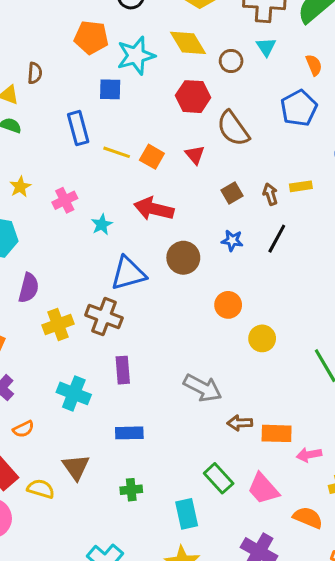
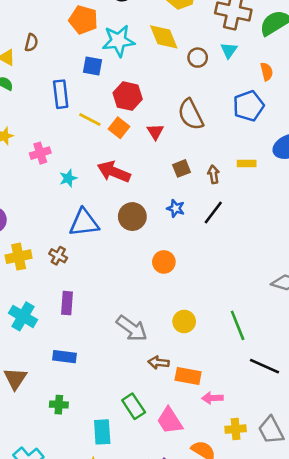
red hexagon: (193, 97) -> (128, 96), moved
yellow rectangle: (301, 186) -> (247, 163), moved
brown cross: (104, 317) -> (58, 256), size x0.6
yellow circle: (262, 338) -> (184, 321), moved

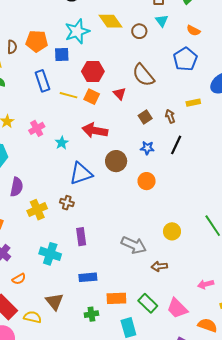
orange pentagon: (83, 20) -> (37, 41), moved
orange semicircle: (267, 72) -> (193, 31), turned 144
orange circle: (164, 262) -> (147, 181), moved
orange rectangle: (188, 376) -> (116, 298), moved

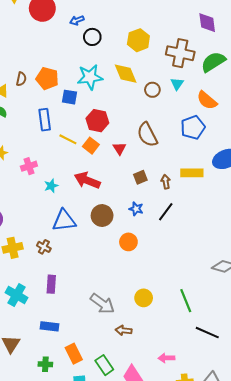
orange semicircle: (193, 31) -> (207, 100), size x1.5
yellow rectangle: (193, 103) -> (192, 173), size x1.5
orange rectangle: (116, 298) -> (74, 354), turned 54

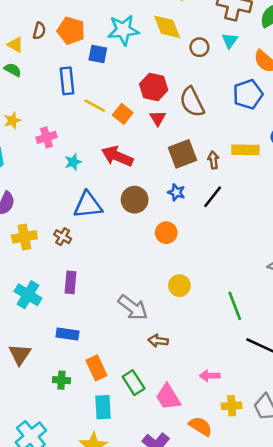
red hexagon: (97, 121) -> (154, 87), moved
brown square: (140, 177) -> (183, 154), size x1.6
yellow circle: (144, 298) -> (179, 286), moved

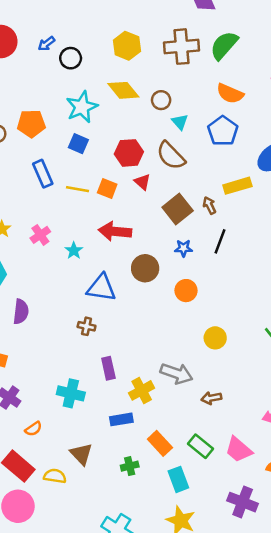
cyan triangle: (230, 41) -> (180, 122), moved
blue square: (98, 54) -> (78, 144), moved, turned 30
blue triangle: (88, 205) -> (101, 288), turned 32
yellow cross: (24, 237) -> (142, 390), moved

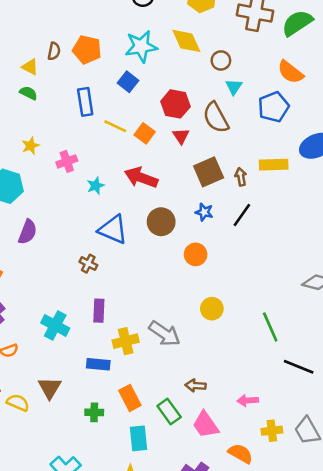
brown arrow: (211, 398) -> (195, 386), moved

